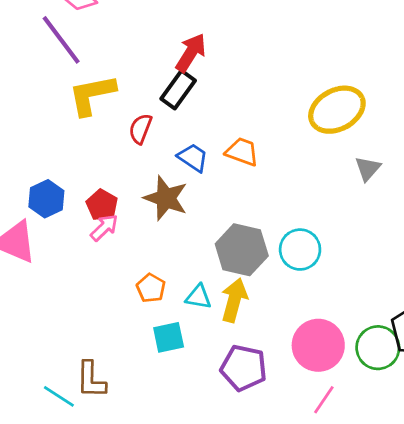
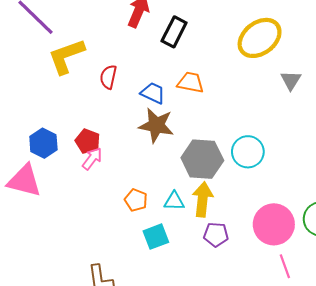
black rectangle: (178, 90) -> (174, 32), moved
brown star: (166, 198) -> (156, 125), moved
purple pentagon: (244, 368) -> (216, 235), moved, size x0.7
pink line: (324, 400) -> (285, 266), turned -45

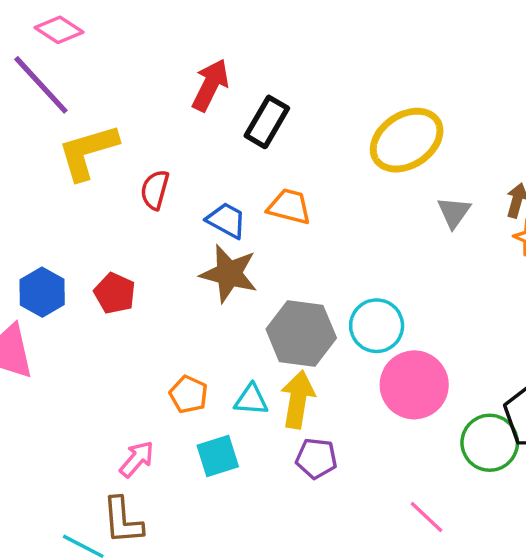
pink arrow: (92, 159) -> (137, 459), moved
pink circle: (274, 224) -> (414, 385), moved
pink line: (285, 266) -> (427, 517), turned -30

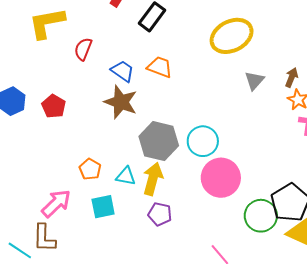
pink arrow: (137, 459) -> (56, 203), size x1.4

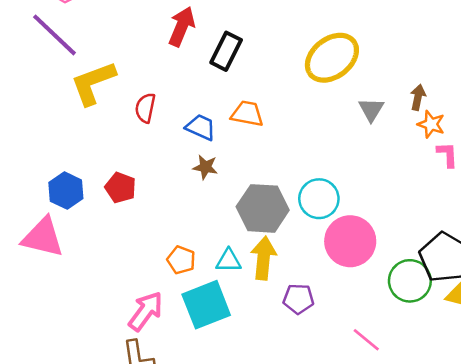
brown star: (121, 102) -> (205, 167), size x0.6
cyan square: (103, 207) -> (206, 305), size x1.5
purple pentagon: (160, 214) -> (298, 299), moved

